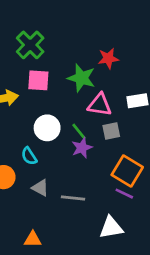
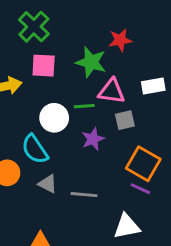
green line: (79, 131) -> (84, 106), moved, turned -54
cyan semicircle: (29, 156) -> (35, 149), size x1.5

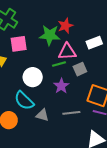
red star: (120, 40) -> (65, 26), moved
green line: (84, 106) -> (59, 64), moved
gray triangle: (48, 184) -> (42, 115), moved
gray line: (84, 195) -> (71, 113), moved

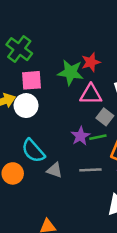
green line: (59, 64) -> (98, 137), moved
gray square: (80, 69) -> (105, 117), turned -32
white circle: (33, 77) -> (26, 106), moved

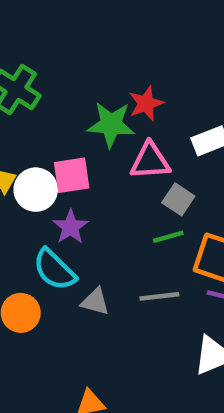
pink square: (32, 80) -> (72, 175), moved
purple star: (80, 136) -> (70, 227), moved

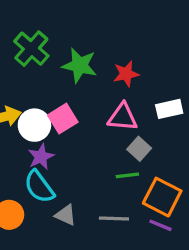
green star: (111, 124) -> (80, 65), moved
pink square: (72, 175) -> (63, 119), turned -32
purple star: (70, 227) -> (41, 157), moved

